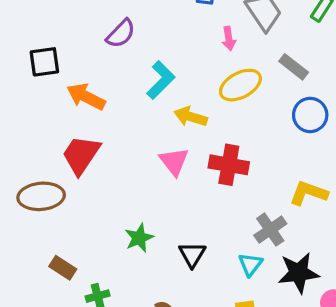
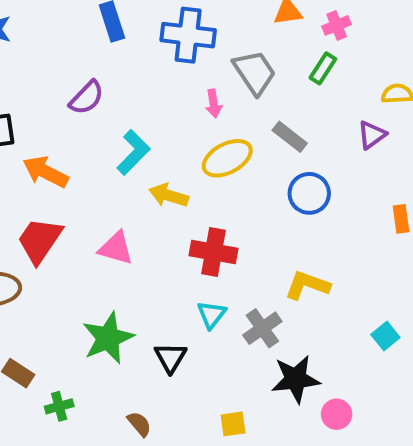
pink triangle: (174, 161) -> (116, 248), moved, turned -36
green star: (139, 238) -> (108, 338), size x1.5
cyan triangle: (250, 264) -> (212, 315), moved

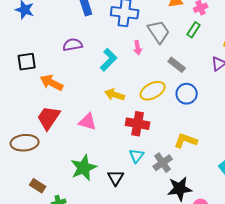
purple semicircle: (87, 98) -> (73, 45), turned -144
cyan L-shape: (133, 152) -> (109, 60), moved
yellow ellipse: (227, 158) -> (153, 91), moved

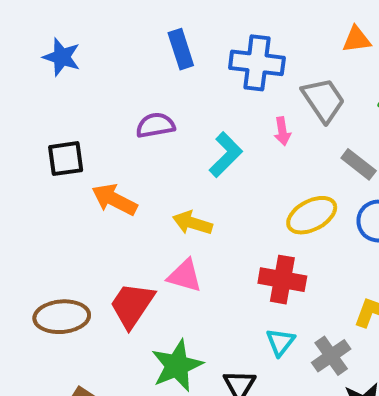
yellow arrow: (115, 95) -> (193, 223), moved
red trapezoid: (49, 118) -> (132, 305), moved

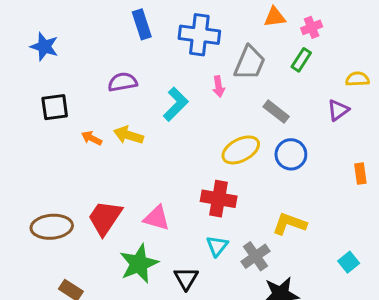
blue star: (62, 57) -> (44, 47), moved
gray trapezoid: (323, 100) -> (250, 63), turned 57
orange arrow: (114, 200) -> (92, 138), size x0.6
yellow arrow: (193, 223) -> (128, 135), moved
pink triangle: (185, 276) -> (157, 218), moved

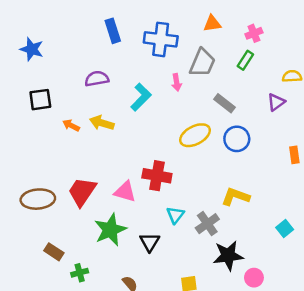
orange triangle: (275, 17) -> (212, 23), moved
red cross: (219, 199) -> (157, 176), moved

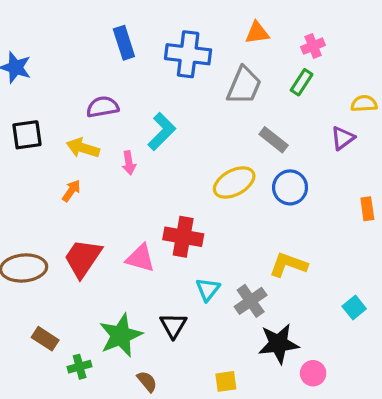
pink arrow: (177, 82) -> (129, 163), moved
yellow arrow: (102, 123) -> (83, 148), moved
orange arrow: (71, 125) -> (71, 191), moved, turned 98
green star: (110, 230) -> (121, 335), moved

